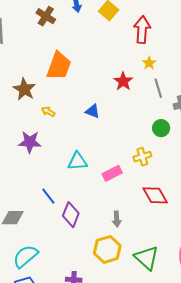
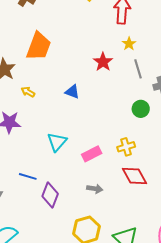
yellow cross: (142, 157) -> (126, 147), moved
cyan triangle: (77, 161) -> (57, 142), turned -45
blue line: (48, 196) -> (28, 176), turned -36
gray arrow: (117, 219) -> (95, 189), moved, turned -77

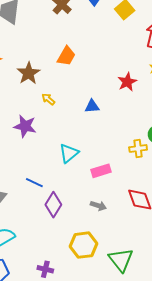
orange trapezoid: (39, 46) -> (66, 56), size x0.7
blue triangle: (72, 92) -> (92, 106), turned -35
yellow cross: (126, 147) -> (138, 148), moved

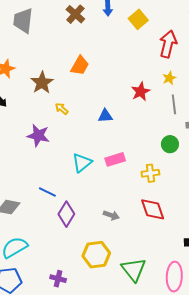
yellow cross: (138, 148) -> (150, 173), moved
pink rectangle: (101, 171) -> (115, 159), moved

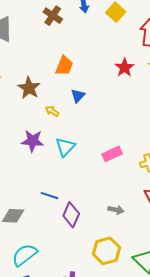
red star: (141, 92) -> (125, 68), moved
blue triangle: (105, 116) -> (78, 96), moved, turned -35
cyan triangle: (82, 163) -> (65, 147), moved

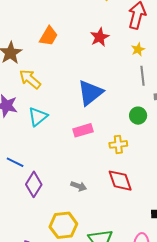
red star: (125, 68) -> (100, 37), moved
blue triangle: (78, 96) -> (90, 93), moved, size x1.8
yellow arrow: (52, 111) -> (30, 79), size x1.6

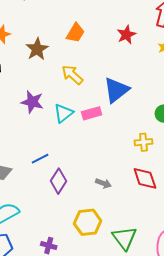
yellow arrow: (30, 79) -> (72, 75), moved
pink rectangle: (83, 130) -> (92, 113), moved
blue line: (15, 162) -> (40, 159), turned -54

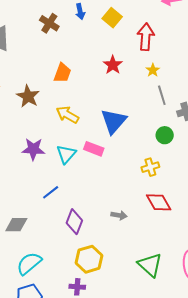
pink rectangle: (92, 113) -> (94, 149), turned 48
blue line: (40, 159) -> (51, 192), moved
yellow hexagon: (88, 222) -> (89, 259), moved

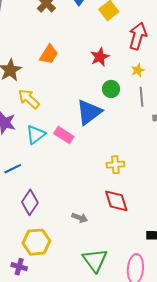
yellow arrow: (67, 115) -> (29, 99), moved
green circle: (165, 135) -> (111, 89), moved
gray arrow: (119, 215) -> (80, 218), moved

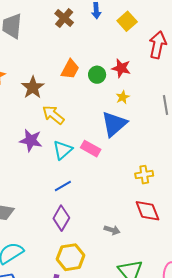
red star: (100, 57) -> (121, 68), turned -30
yellow star: (138, 70) -> (123, 97), moved
green circle: (111, 89) -> (97, 75), moved
blue line: (13, 169) -> (63, 186), moved

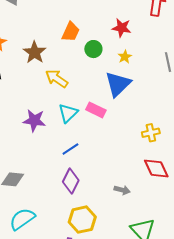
green circle: (97, 75) -> (93, 49), moved
purple star: (31, 140) -> (34, 120), moved

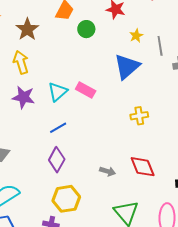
yellow star: (125, 57) -> (136, 36), moved
yellow arrow: (57, 79) -> (21, 62), moved, turned 35
blue triangle: (118, 84) -> (127, 67), moved
red diamond: (156, 169) -> (143, 167), moved

